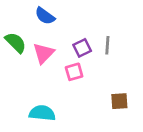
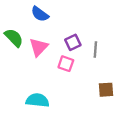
gray line: (107, 45) -> (95, 49), moved
pink square: (74, 72) -> (66, 64), turned 35

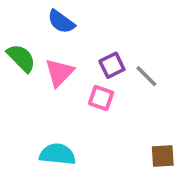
gray line: (95, 49) -> (146, 76), turned -49
brown square: (106, 90) -> (163, 156), moved

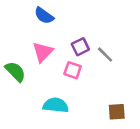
green semicircle: (21, 58) -> (15, 71), moved
cyan semicircle: (57, 154) -> (56, 105), moved

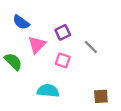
blue semicircle: (44, 16) -> (21, 22), moved
purple square: (80, 47) -> (63, 32), moved

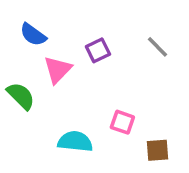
gray line: (91, 47) -> (158, 47), moved
pink square: (63, 60) -> (122, 122), moved

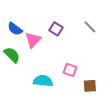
blue semicircle: (33, 35) -> (15, 29), moved
purple square: (98, 50) -> (56, 29), turned -32

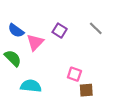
cyan semicircle: (43, 81) -> (31, 86), moved
brown square: (90, 86) -> (86, 90), moved

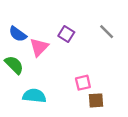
pink square: (74, 74) -> (83, 83), turned -32

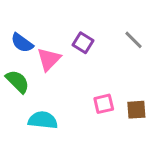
brown square: (96, 100) -> (136, 110), moved

